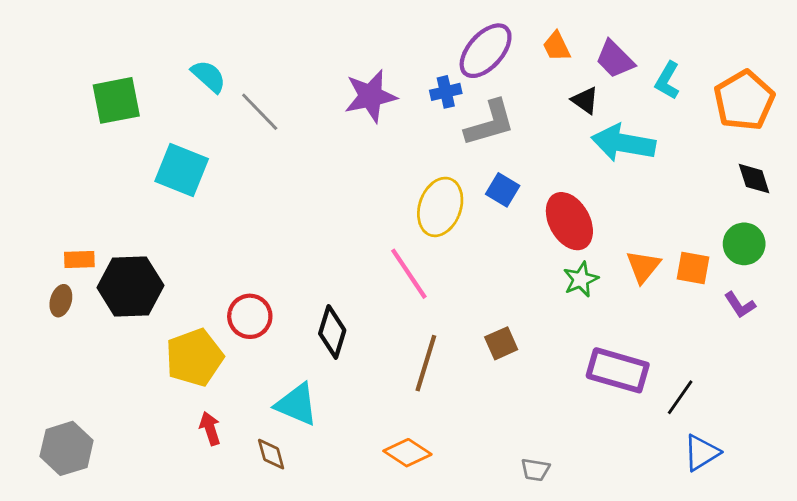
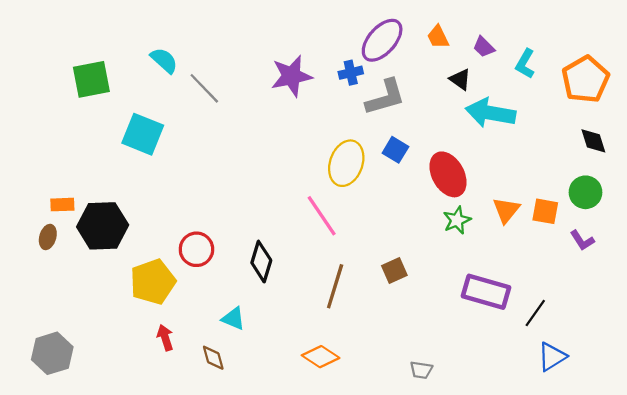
purple trapezoid: (615, 59) -> (484, 47), size x0.7
cyan triangle: (297, 404) -> (233, 319), size x0.7

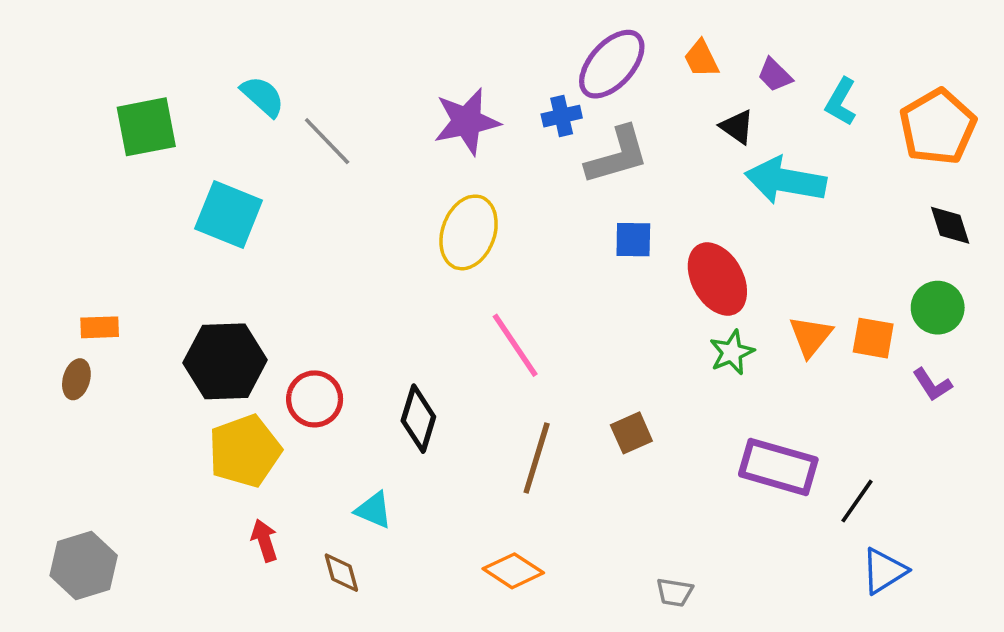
blue square: (395, 150) -> (633, 240), turned -30
yellow ellipse: (346, 163) -> (469, 232), moved
black hexagon: (103, 226) -> (225, 361), moved

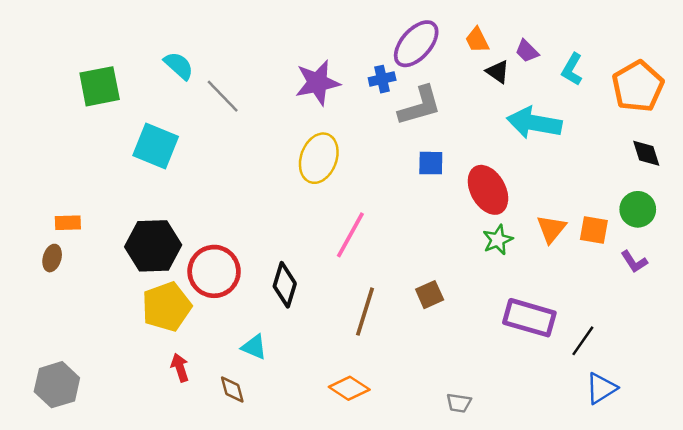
black triangle: (737, 127) -> (498, 72), moved
pink line: (515, 345) -> (350, 235), turned 63
red circle: (315, 399) -> (214, 271), size x1.4

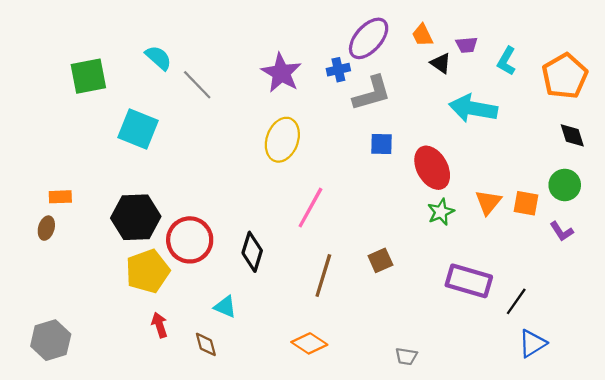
purple trapezoid: (527, 51) -> (467, 45), turned -50
purple star: (318, 83) -> (281, 73), turned -30

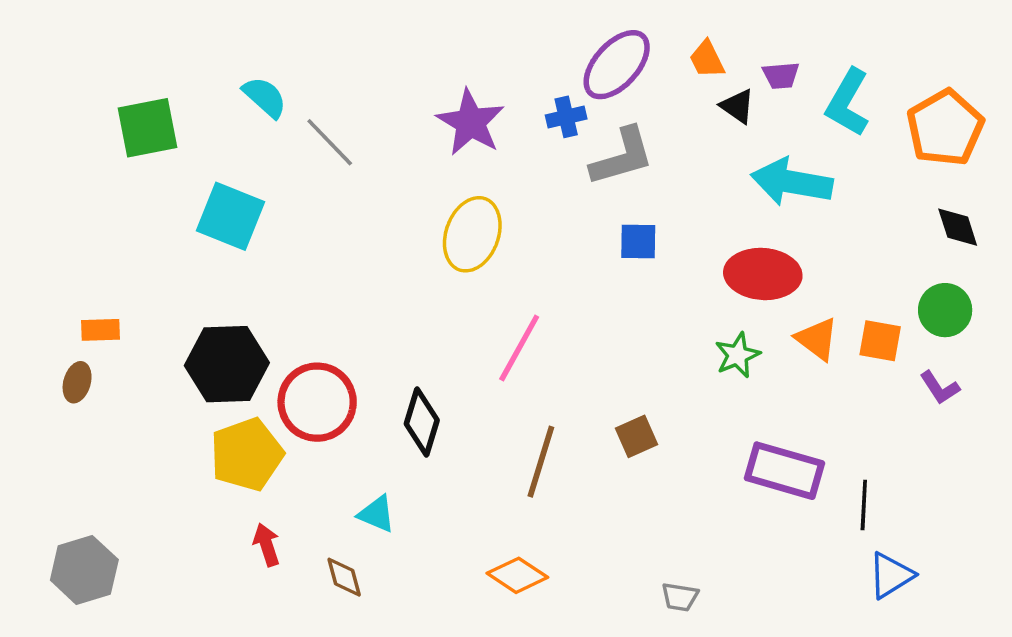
cyan L-shape: (507, 61) -> (848, 103), size x1.4
red ellipse: (432, 168) -> (763, 274), moved, turned -57
orange triangle: (488, 202) -> (817, 339), turned -32
black line: (516, 301) -> (864, 505), turned -32

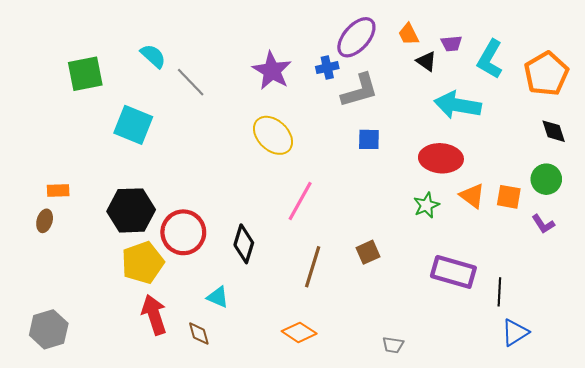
yellow ellipse: (472, 234) -> (273, 135), turned -66
red arrow: (267, 545) -> (154, 315), size x1.6

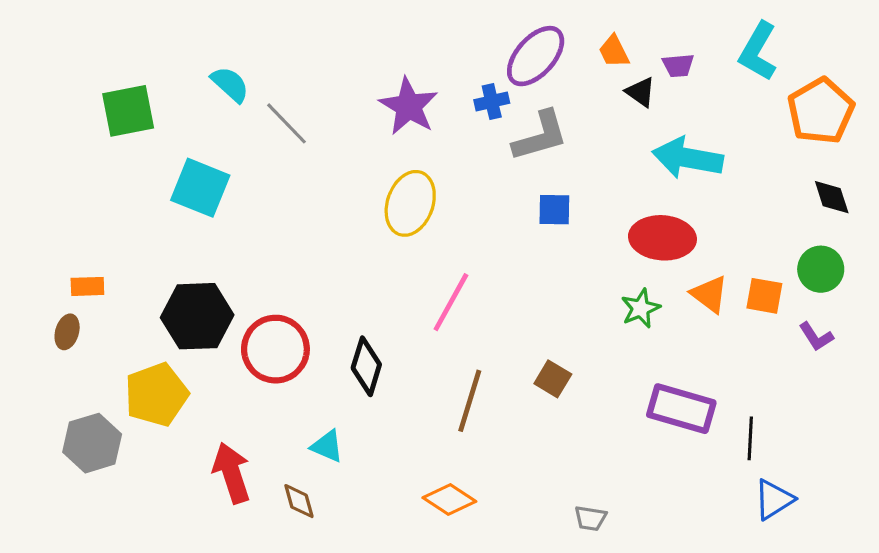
cyan L-shape: (490, 59) -> (758, 51), moved
yellow ellipse: (273, 135) -> (410, 203), turned 66
brown square: (368, 252) -> (553, 379), turned -35
yellow pentagon: (143, 263) -> (156, 395), moved
gray hexagon: (49, 329) -> (92, 443), moved

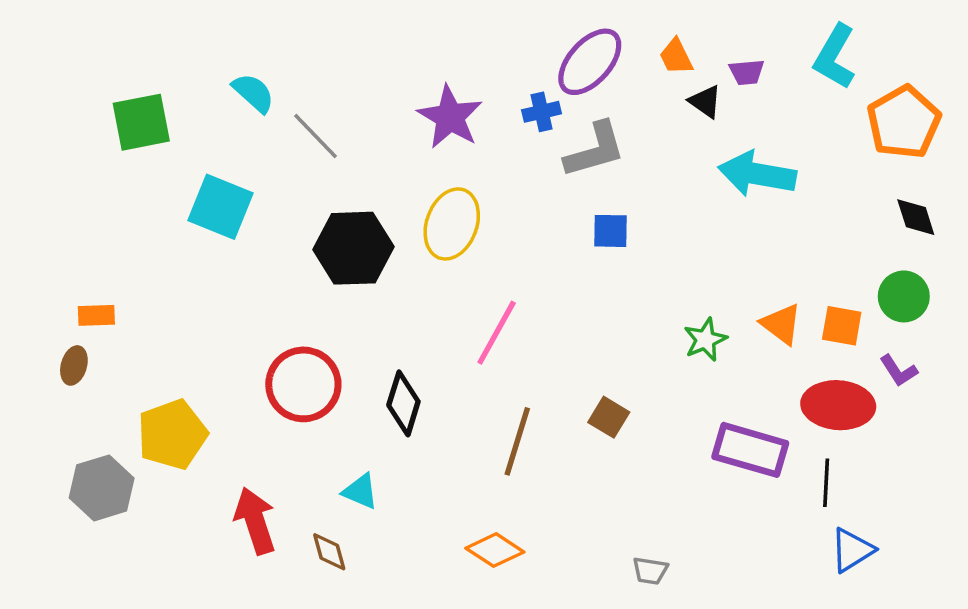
red ellipse: (662, 238) -> (838, 405), moved
black hexagon: (197, 316) -> (353, 248), moved

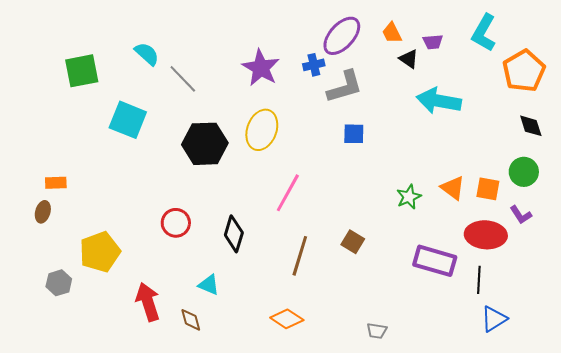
red circle: (303, 384) -> (176, 223), size x0.7
gray hexagon: (102, 488) -> (59, 283), size x0.7

